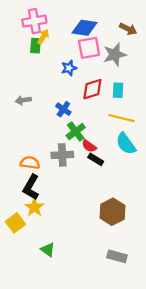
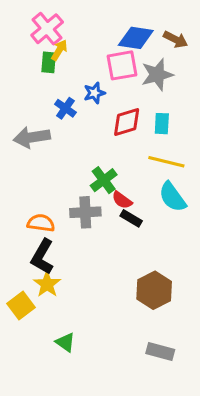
pink cross: (34, 21) -> (47, 29), turned -30
blue diamond: (85, 28) -> (136, 38), moved
gray arrow: (23, 100) -> (32, 137), size x1.6
blue cross: (63, 109) -> (65, 108), moved

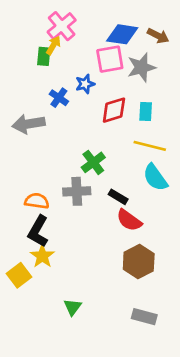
pink cross: (47, 29) -> (62, 26), moved
red semicircle: (122, 200) -> (129, 220), moved, size x1.4
green triangle: (65, 342) -> (73, 307), moved, turned 30

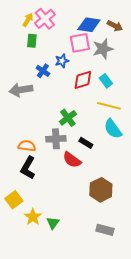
yellow arrow: (53, 45) -> (28, 20), moved
cyan rectangle: (146, 111) -> (106, 81), turned -40
red semicircle: (129, 220) -> (72, 160), moved
yellow star: (42, 256) -> (33, 217), moved

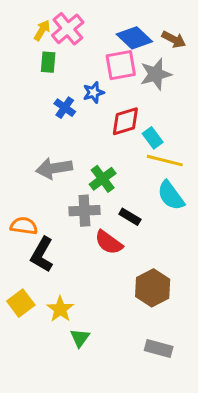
blue diamond: (89, 25) -> (134, 38), turned 35
cyan rectangle: (106, 81) -> (153, 138), moved
gray arrow: (21, 90) -> (54, 168), moved
orange semicircle: (27, 146) -> (24, 226), moved
yellow star: (33, 217) -> (60, 309), moved

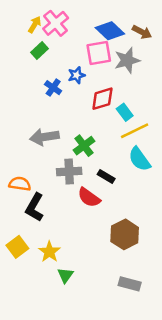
green rectangle: (48, 62) -> (40, 51), turned 42
yellow line: (165, 161) -> (135, 131), turned -40

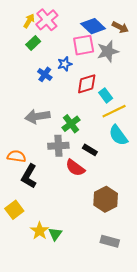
yellow star: (49, 252) -> (40, 231), moved

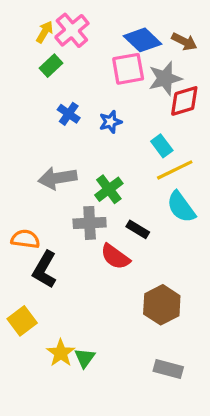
blue star: (65, 64) -> (110, 122), moved
red diamond: (87, 84) -> (184, 101), moved

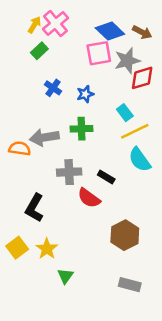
green cross: (109, 189) -> (81, 129), moved, turned 35
orange semicircle: (25, 239) -> (20, 149), moved
yellow star: (61, 353) -> (47, 249), moved

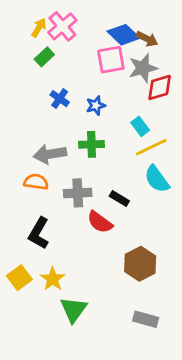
brown arrow: (142, 32) -> (147, 39), moved
orange semicircle: (20, 149) -> (36, 182), moved
green triangle: (65, 276) -> (73, 310), size x1.5

